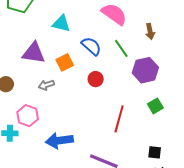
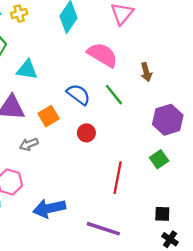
cyan triangle: (61, 24) -> (27, 70), moved
purple hexagon: (145, 70) -> (168, 120), moved

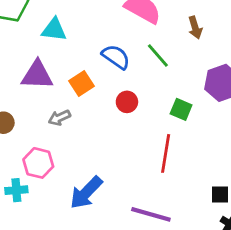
green square: (159, 159) -> (181, 109), moved, turned -30
blue arrow: (49, 208) -> (86, 193), turned -32

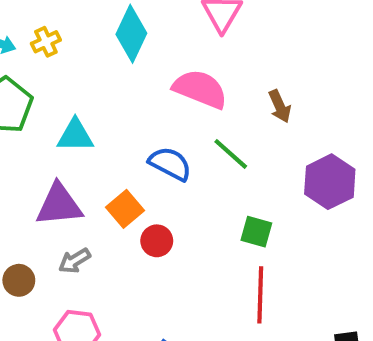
red circle: (127, 102) -> (157, 241), moved
green square: (181, 109) -> (256, 232), moved
gray arrow: (59, 118) -> (74, 261), moved

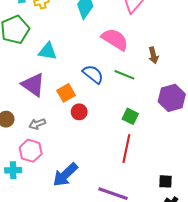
green line: (231, 154) -> (124, 75), turned -30
purple triangle: (59, 205) -> (33, 85), turned 30
gray arrow: (74, 261) -> (37, 124), moved

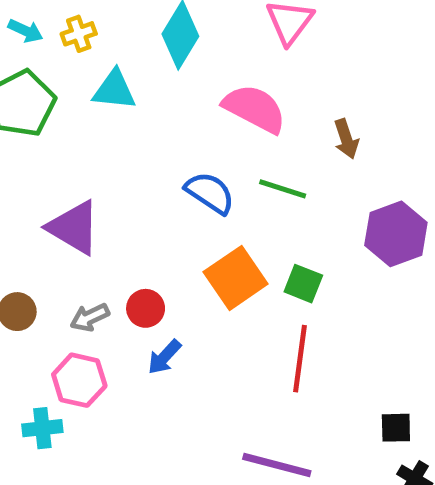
cyan triangle: (48, 51) -> (114, 90), moved
orange square: (66, 93) -> (236, 278), moved, size x1.4
red circle: (79, 112) -> (146, 308), moved
blue arrow: (65, 175) -> (164, 357), moved, size x0.6

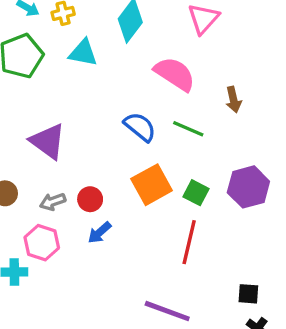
purple hexagon: (396, 234) -> (248, 187), moved

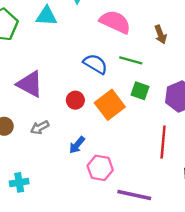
green square: (196, 193) -> (140, 91), moved
red circle: (90, 199) -> (75, 100), moved
red line: (189, 242) -> (163, 142), moved
pink hexagon: (42, 243) -> (100, 168), moved

